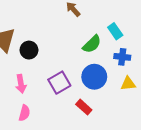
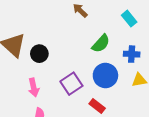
cyan rectangle: (115, 31) -> (129, 19), moved

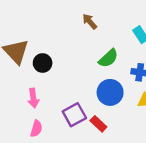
purple square: (71, 84) -> (74, 115), moved

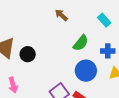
pink arrow: (33, 98) -> (13, 85), moved

